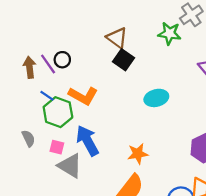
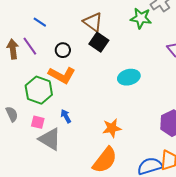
black circle: (62, 60) -> (63, 50), moved
blue line: (47, 96) -> (40, 22), moved
blue arrow: (87, 141) -> (66, 116), size x0.5

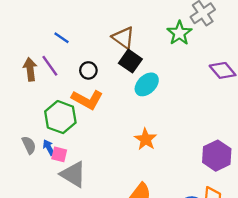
green star: (141, 18) -> (179, 33), turned 30
cyan ellipse: (129, 77) -> (147, 84), moved, turned -30
blue arrow: (66, 116) -> (49, 147), moved
orange star: (112, 128) -> (146, 139), moved, turned -30

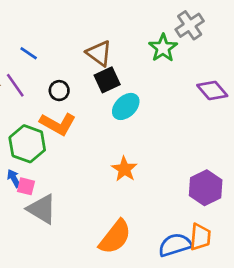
black square: (130, 61) -> (107, 80), turned 30

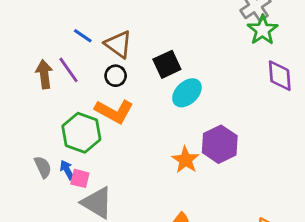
green star: (163, 48) -> (263, 30), moved
brown triangle: (99, 53) -> (118, 44), moved
purple diamond: (212, 91) -> (280, 76), turned 36
purple hexagon: (206, 188) -> (220, 144), moved

